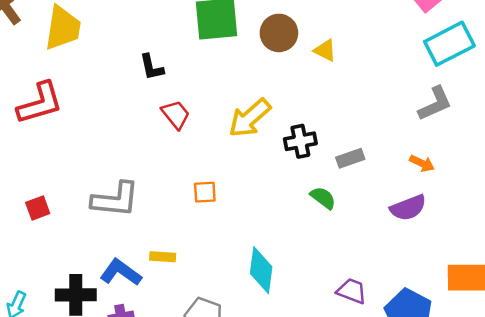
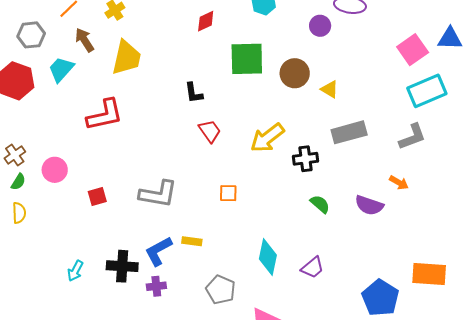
gray rectangle: (350, 158) -> (349, 132), moved, size x1.6
purple semicircle: (408, 208) -> (369, 205), moved, turned 36
blue L-shape: (121, 272) -> (158, 251), turned -68
purple trapezoid: (352, 291) -> (313, 268), moved, turned 115

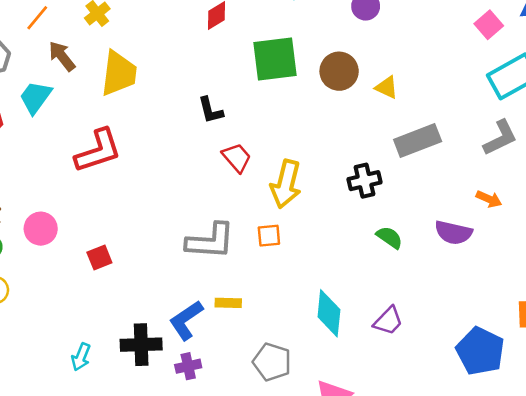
pink square: (413, 50) -> (489, 25), size x0.7
yellow arrow: (267, 138) -> (286, 184), moved, turned -33
gray L-shape: (158, 194) -> (210, 241), moved

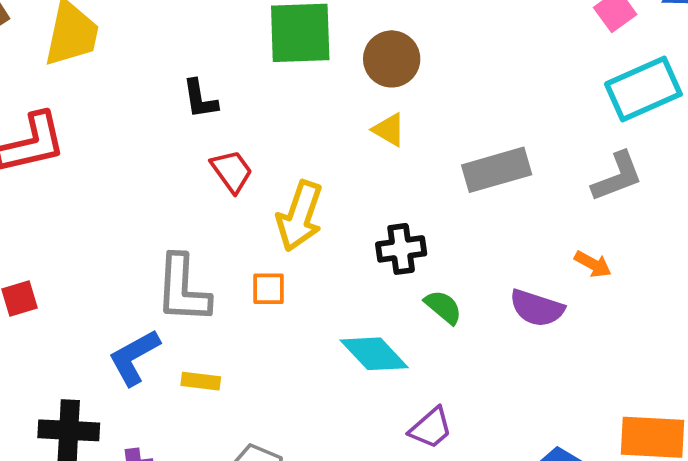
yellow triangle: (387, 87) -> (389, 130), moved
black cross: (365, 181) -> (401, 249), moved
gray L-shape: (210, 241) -> (183, 289), turned 84
cyan diamond: (329, 313) -> (374, 354), moved, turned -54
blue L-shape: (186, 320) -> (134, 357), moved

